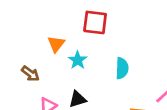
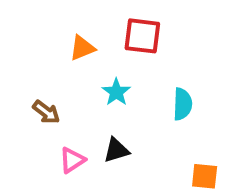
orange triangle: (56, 44) -> (82, 48), moved, turned 30

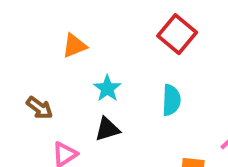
red square: (142, 36) -> (177, 34), moved, turned 33
black triangle: (116, 150) -> (107, 129), moved

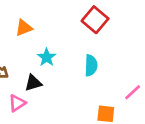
black triangle: (107, 129) -> (33, 83), moved

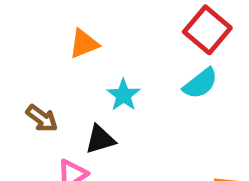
cyan semicircle: (91, 65) -> (200, 83), moved, turned 50

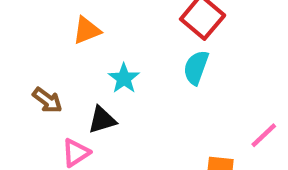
cyan semicircle: (200, 83) -> (196, 67), turned 148

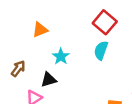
brown arrow: (47, 100) -> (18, 69), turned -91

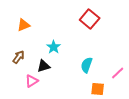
orange triangle: (40, 30) -> (24, 25), moved
cyan semicircle: (101, 50) -> (87, 65), moved

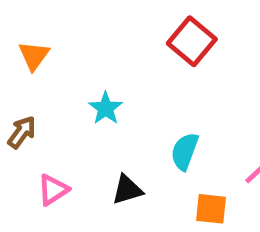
orange triangle: (24, 25) -> (34, 56), turned -32
black triangle: (44, 66) -> (127, 190), moved

